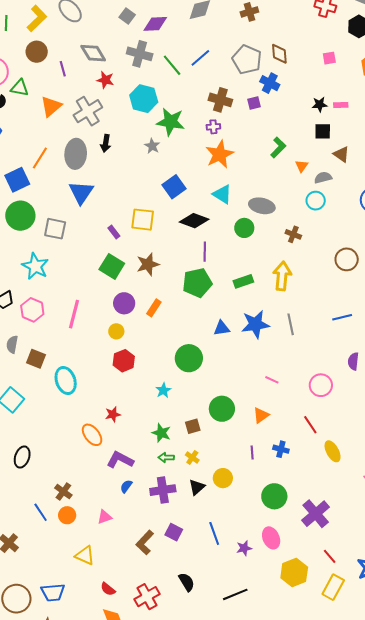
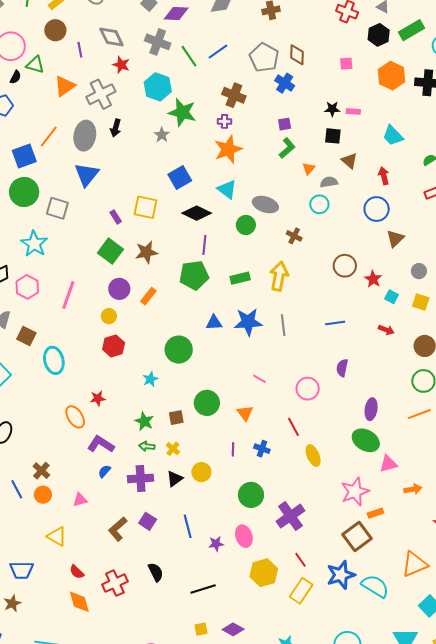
purple square: (254, 103) -> (285, 124), moved
orange triangle: (261, 415) -> (245, 413), turned -36

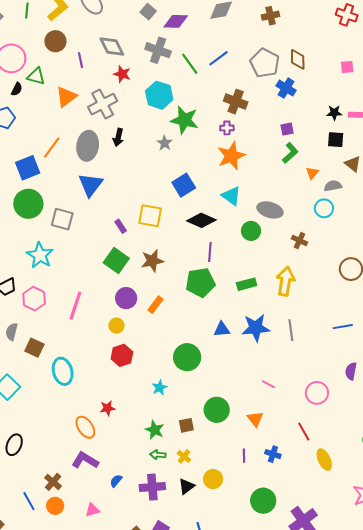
purple L-shape: (101, 444) -> (85, 460), moved

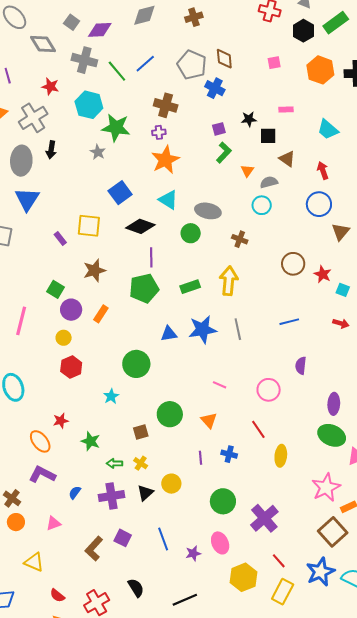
gray diamond: (112, 46) -> (43, 44), moved
black star: (334, 113) -> (249, 119), moved
green square: (116, 261) -> (55, 289), moved, size x0.7
green star: (155, 430) -> (91, 441), moved
yellow ellipse: (324, 460) -> (281, 456), turned 35

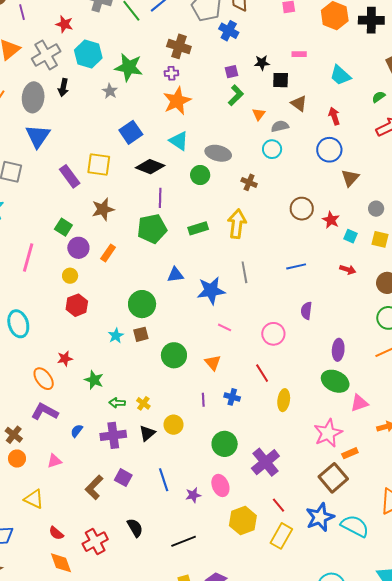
cyan hexagon: (89, 105) -> (88, 54), moved
purple rectangle: (60, 238) -> (70, 176), size x1.6
blue star: (203, 329) -> (211, 290), moved
brown square: (141, 432) -> (141, 334), moved

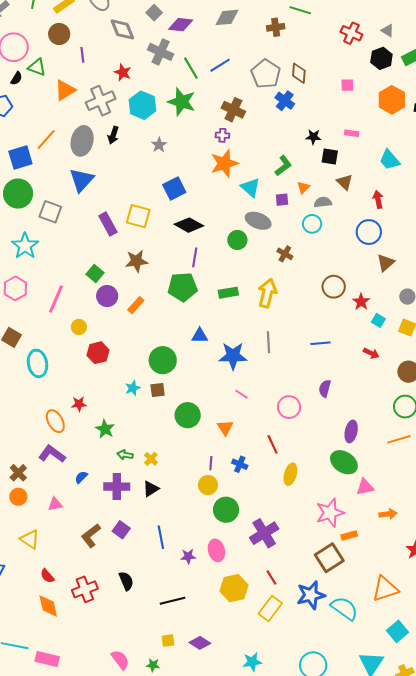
green star: (129, 67) -> (182, 102), moved
purple square: (232, 72) -> (282, 200), moved
cyan triangle: (179, 141) -> (250, 187), moved
yellow circle: (70, 276) -> (79, 327), moved
yellow circle: (174, 425) -> (208, 485), moved

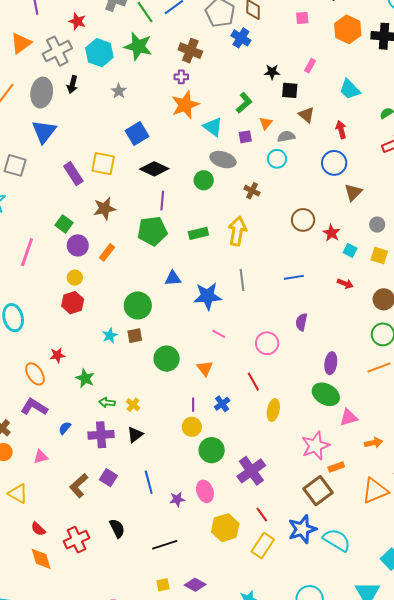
pink rectangle: (352, 133) -> (310, 66), turned -64
yellow circle: (79, 327) -> (75, 278), moved
blue cross: (240, 464) -> (222, 404), turned 35
orange triangle: (385, 589) -> (375, 491), moved

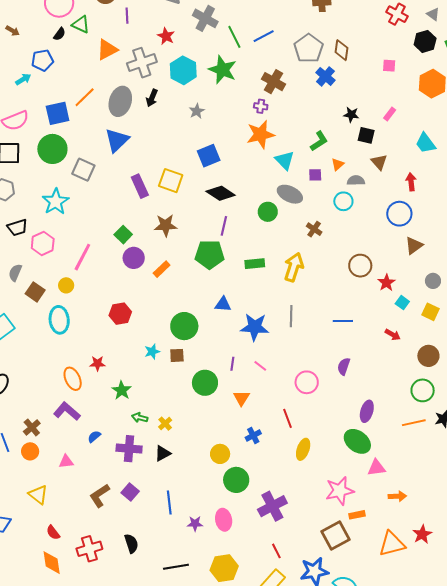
yellow circle: (75, 278) -> (66, 285), moved
purple line: (193, 405) -> (232, 364), moved
yellow hexagon: (225, 528) -> (224, 568), moved

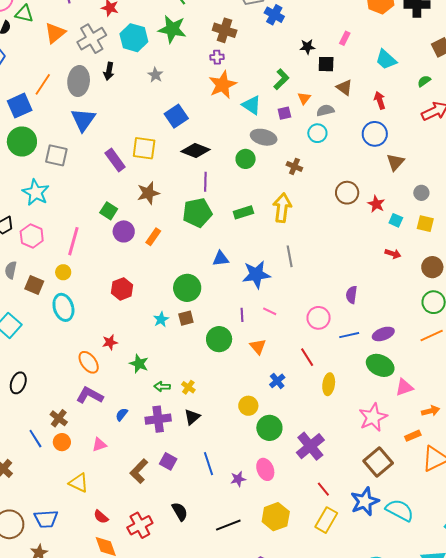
blue line: (343, 321) -> (349, 335), moved
purple ellipse: (367, 411) -> (383, 334), turned 65
orange rectangle: (357, 515) -> (413, 436), moved

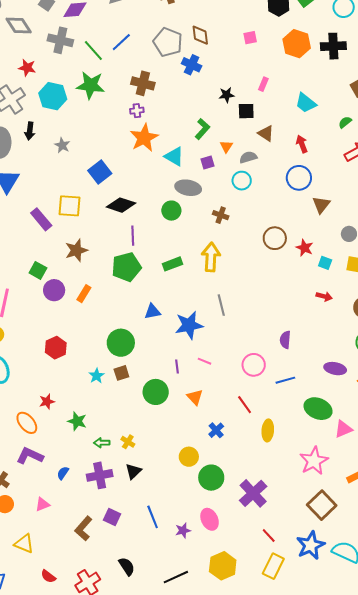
gray star: (155, 75) -> (62, 145), moved
purple ellipse: (383, 334) -> (335, 369), moved, turned 35

